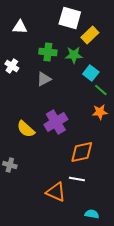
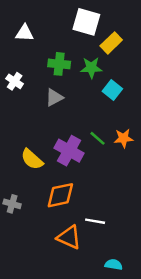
green line: (101, 90) -> (98, 138), moved
purple cross: (56, 122) -> (69, 151), turned -30
orange diamond: (82, 152) -> (60, 195), moved

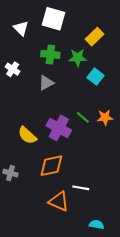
white square: (86, 22) -> (54, 19), moved
white triangle: (24, 33) -> (21, 28), turned 42

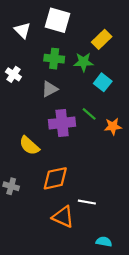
green line: (83, 117) -> (89, 114), moved
purple cross: (59, 128) -> (62, 123), moved, turned -35

